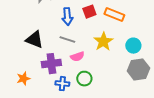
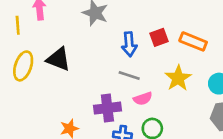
black triangle: (34, 40) -> (59, 59), moved

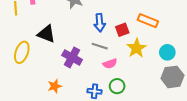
red square: (159, 37) -> (122, 30), moved
yellow ellipse: (23, 66) -> (22, 52), moved
purple cross: (107, 108) -> (72, 57), moved, turned 36

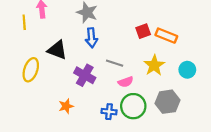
blue arrow: (100, 23) -> (91, 38), moved
red square: (122, 30) -> (143, 31), moved
gray hexagon: (172, 77) -> (167, 102), moved
green circle: (117, 86) -> (133, 106), size x1.5

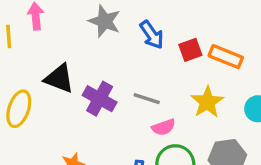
blue arrow: (91, 38) -> (152, 35), moved, turned -30
purple cross: (85, 75) -> (100, 99), moved

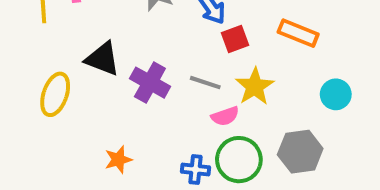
red square: (190, 50) -> (235, 39), moved
yellow star: (207, 102) -> (255, 86), moved

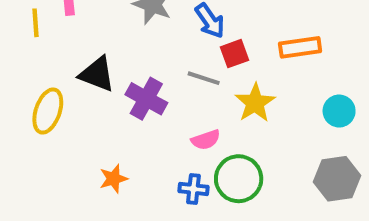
orange rectangle: (298, 33) -> (300, 47), turned -30
gray line: (205, 83) -> (204, 78), moved
pink semicircle: (225, 116) -> (206, 140), moved
gray hexagon: (300, 152) -> (337, 179), moved

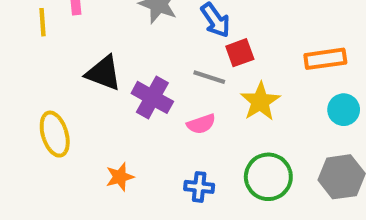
orange rectangle: (300, 47) -> (325, 59), moved
yellow ellipse: (48, 111) -> (55, 134), moved, turned -36
pink semicircle: (206, 140) -> (201, 124), moved
green circle: (239, 179) -> (268, 177), moved

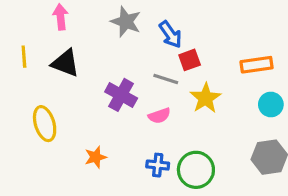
yellow line: (42, 22) -> (24, 57), moved
black triangle: (104, 73) -> (65, 63), moved
green circle: (268, 177) -> (196, 170), moved

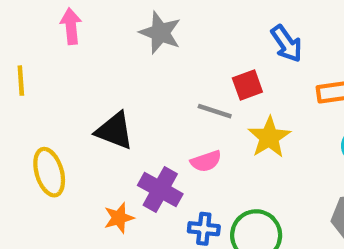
blue arrow: (170, 34) -> (287, 44), moved
black triangle: (65, 63) -> (115, 131), moved
purple cross: (121, 95) -> (160, 190), moved

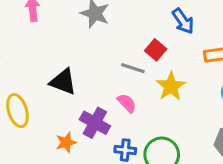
red square: (247, 85) -> (156, 50), turned -30
pink semicircle: (206, 161) -> (127, 103), turned -115

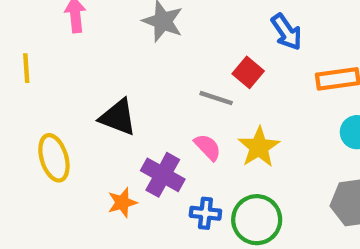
yellow star: (171, 86) -> (259, 147), moved

